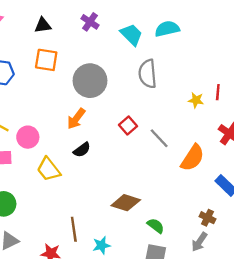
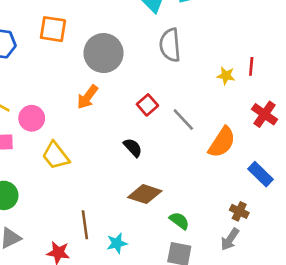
black semicircle: (82, 150) -> (133, 148), moved, turned -96

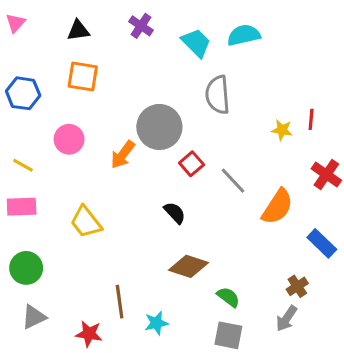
gray circle: (104, 53) -> (159, 127), moved
pink circle: (32, 118) -> (69, 139), moved
brown cross: (239, 211) -> (297, 286), turned 30

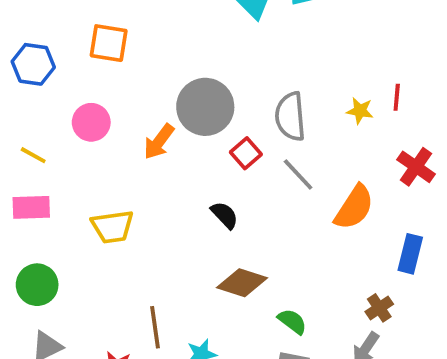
gray semicircle: (218, 95) -> (290, 117), moved
yellow trapezoid: (86, 222) -> (112, 227), turned -60
blue rectangle: (322, 243) -> (410, 254), turned 60

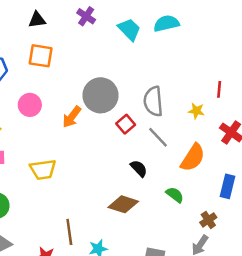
yellow star: (360, 111) -> (196, 111), moved
black semicircle: (225, 215) -> (139, 168), moved
green semicircle: (292, 321) -> (175, 195), moved

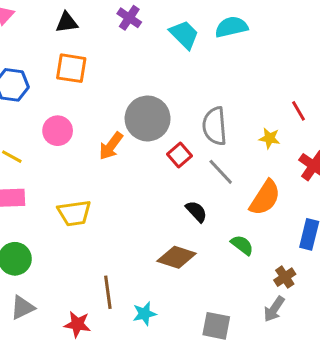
red line: (219, 89) -> (298, 111), turned -35

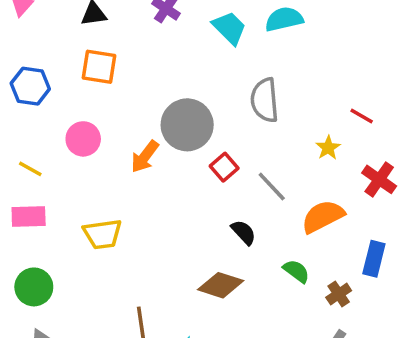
red line: (298, 111) -> (362, 116), turned -30
gray semicircle: (215, 126) -> (265, 100), moved
yellow star: (270, 138) -> (328, 148), turned 30
orange semicircle: (265, 198) -> (323, 216), turned -150
brown cross: (285, 277) -> (339, 294), moved

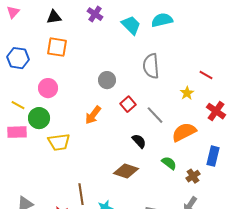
gray circle: (187, 125) -> (107, 80), size x0.6
orange arrow: (145, 157) -> (93, 115), moved
green circle: (34, 287) -> (39, 118), moved

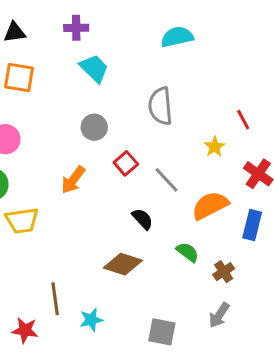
purple cross: (95, 14) -> (76, 28), turned -35
cyan trapezoid: (131, 25) -> (94, 68), moved
red line: (206, 75) -> (243, 120), turned 32
blue rectangle: (213, 156) -> (252, 225), moved

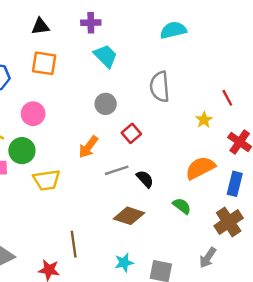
gray line: (166, 180) -> (117, 170), moved, turned -65
brown cross: (224, 272) -> (229, 222), moved, size x1.6
cyan star: (91, 320) -> (124, 263), moved

